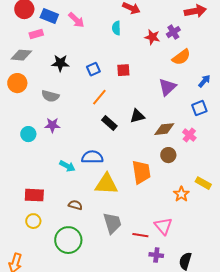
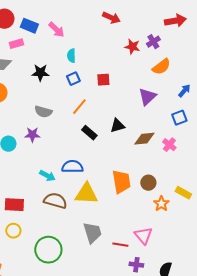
cyan semicircle: (116, 28) -> (71, 56), moved
gray semicircle: (50, 96) -> (43, 112), moved
brown circle: (168, 155) -> (148, 183), moved
brown semicircle: (75, 205) -> (55, 201), moved, size x1.6

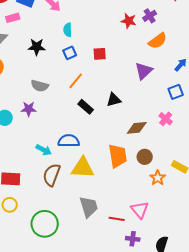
brown diamond: (144, 139) -> (137, 128), moved
brown semicircle: (55, 201) -> (52, 175), turned -85

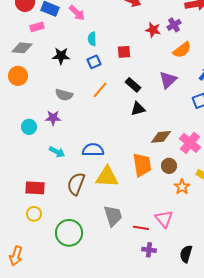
red square: (100, 54) -> (124, 52), moved
black rectangle: (86, 107) -> (133, 85), moved
pink cross: (166, 119) -> (190, 143), moved, size x1.5
cyan arrow: (44, 150) -> (57, 152), moved
purple cross: (133, 239) -> (149, 250), moved

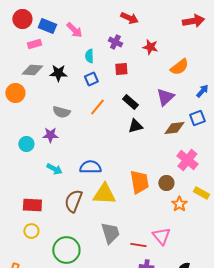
purple cross: (174, 25) -> (115, 42), moved, turned -32
gray diamond: (22, 48) -> (32, 70), moved
brown diamond: (161, 137) -> (174, 128), moved

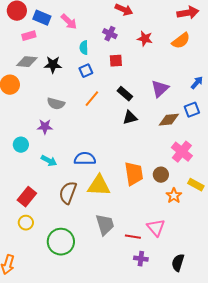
orange semicircle: (179, 67) -> (181, 41), moved
cyan circle: (26, 144) -> (21, 145), moved
red rectangle: (32, 205) -> (27, 197), turned -54

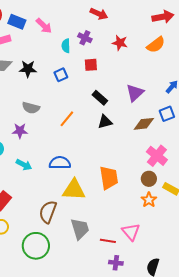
cyan semicircle: (84, 48) -> (66, 46), moved
orange line: (92, 99) -> (67, 119), moved
brown circle: (161, 175) -> (149, 179), moved
brown semicircle: (68, 193) -> (48, 212), moved

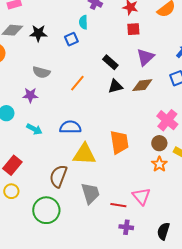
cyan semicircle: (66, 46) -> (83, 22), moved
red square: (91, 65) -> (133, 29), moved
brown diamond: (144, 124) -> (142, 85), moved

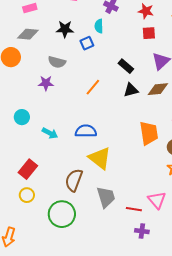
black star: (38, 33) -> (65, 29), moved
gray semicircle: (41, 72) -> (57, 62), moved
purple star: (30, 95) -> (46, 83), moved
orange trapezoid: (119, 142) -> (149, 133), moved
yellow triangle: (84, 154) -> (100, 158), turned 35

